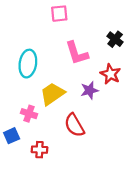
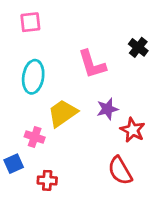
pink square: (59, 14) -> (30, 22), moved
red star: (110, 74) -> (133, 130), moved
red semicircle: (74, 125) -> (120, 171), moved

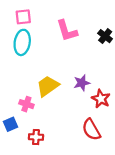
pink L-shape: (92, 64) -> (67, 31), moved
cyan ellipse: (33, 77) -> (22, 42), moved

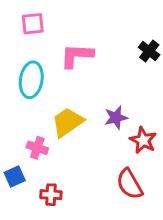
pink L-shape: (67, 31) -> (77, 56), moved, turned 110
cyan ellipse: (22, 42) -> (31, 80), moved

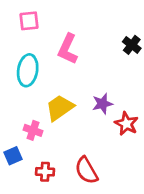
pink L-shape: (77, 56) -> (68, 49), turned -68
red semicircle: (130, 184) -> (86, 170), moved

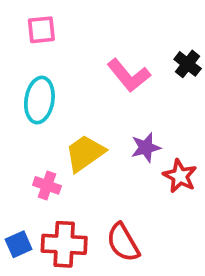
pink L-shape: (68, 49) -> (129, 75), moved, turned -64
blue square: (13, 156) -> (19, 244), moved
red cross: (45, 172) -> (64, 244), size x1.6

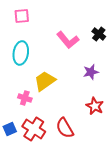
purple star: (146, 147) -> (91, 72), moved
red star: (180, 176) -> (95, 106), moved
red cross: (64, 244) -> (34, 129), turned 30

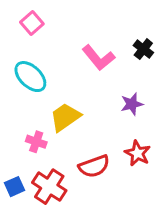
pink square: (22, 16) -> (32, 23), turned -35
cyan ellipse: (21, 53) -> (30, 77), turned -55
red semicircle: (65, 128) -> (94, 166), moved, turned -80

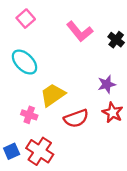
pink L-shape: (98, 58) -> (80, 31), moved
red star: (138, 153) -> (113, 113), moved
red semicircle: (94, 166) -> (76, 118), moved

